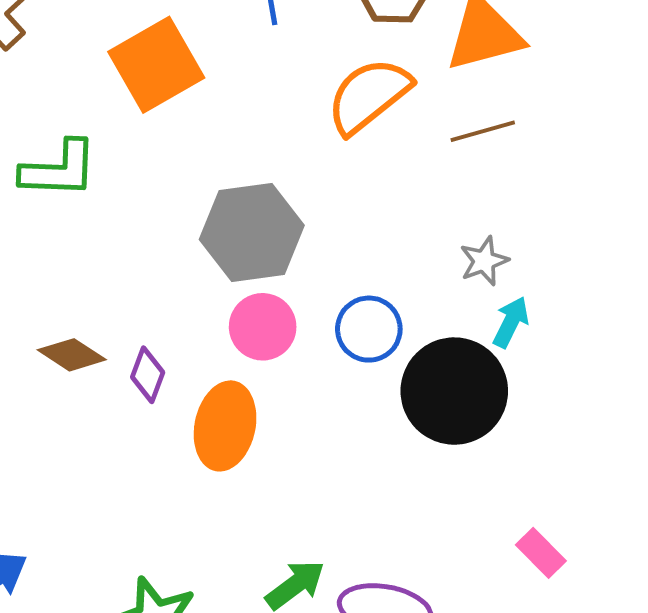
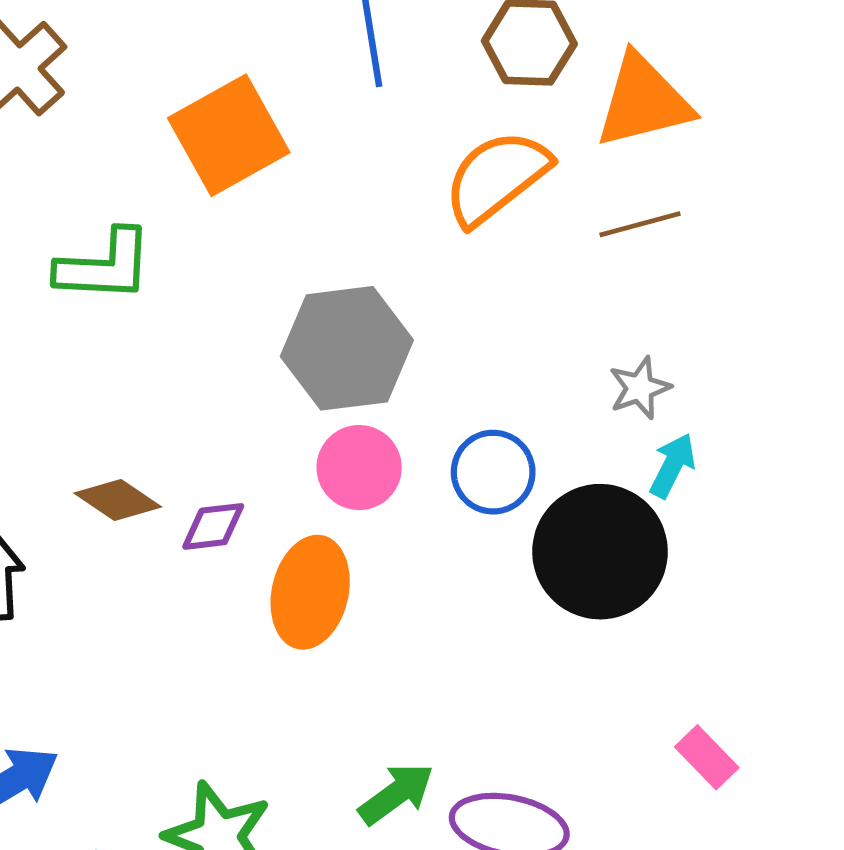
purple diamond: (148, 375) -> (213, 526), turned 62

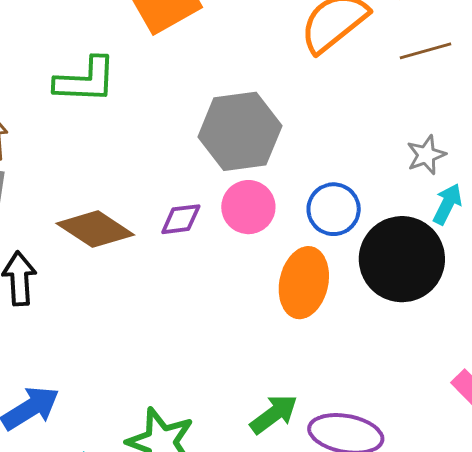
brown diamond: (118, 500) -> (95, 229), size x1.4
purple diamond: (213, 526) -> (181, 219), moved
orange ellipse: (310, 592) -> (304, 283), moved

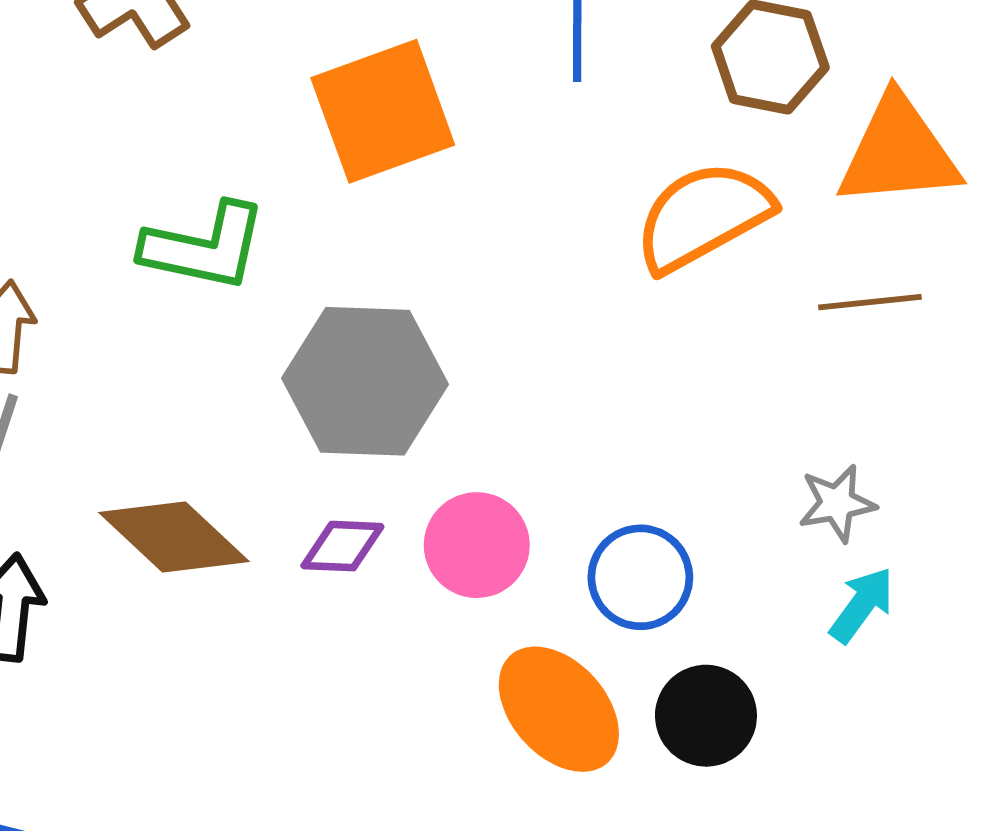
gray hexagon: (240, 131) -> (365, 381), moved
black circle: (402, 259) -> (706, 716), moved, size x0.6
orange ellipse: (304, 283) -> (559, 709), turned -64

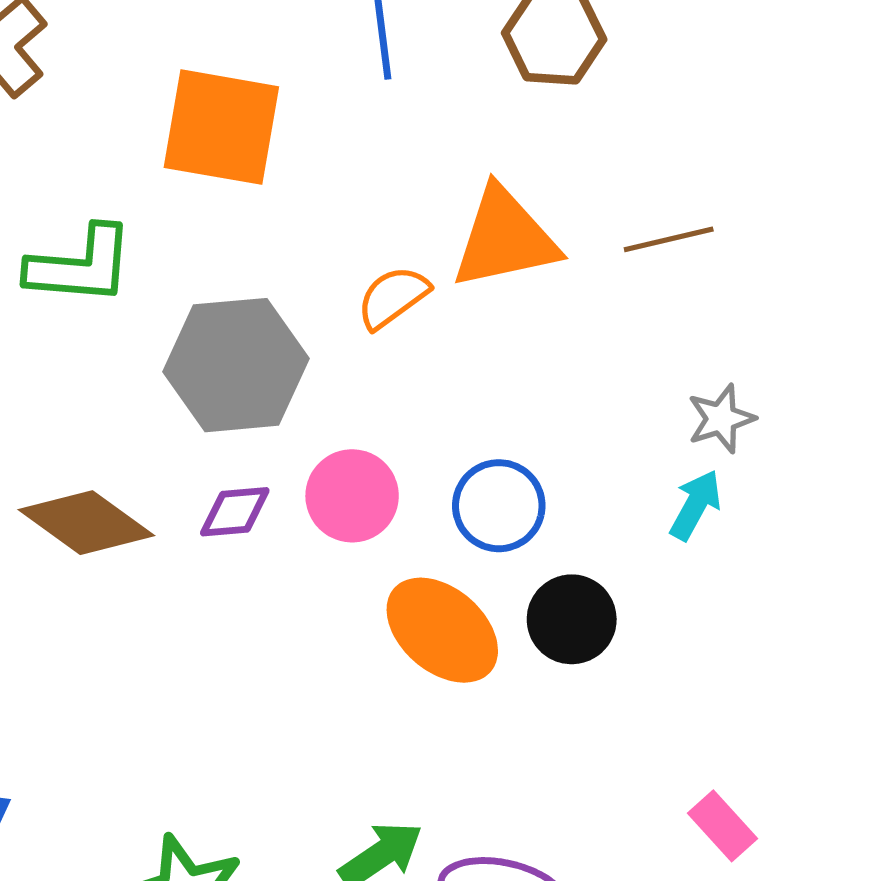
orange square: (383, 111) -> (221, 127), turned 37
orange triangle: (898, 152) -> (505, 238), moved
orange semicircle: (703, 216) -> (393, 297), moved, size x0.6
gray star: (837, 503) -> (721, 419), moved

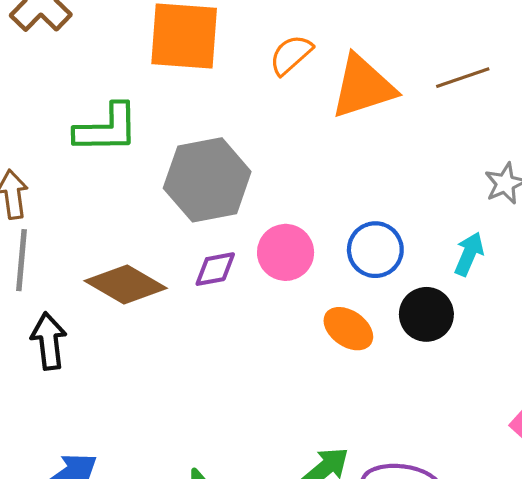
orange semicircle: (393, 297) -> (291, 55), moved
cyan arrow: (695, 505) -> (469, 254), moved
orange ellipse: (442, 630) -> (348, 329), size x0.7

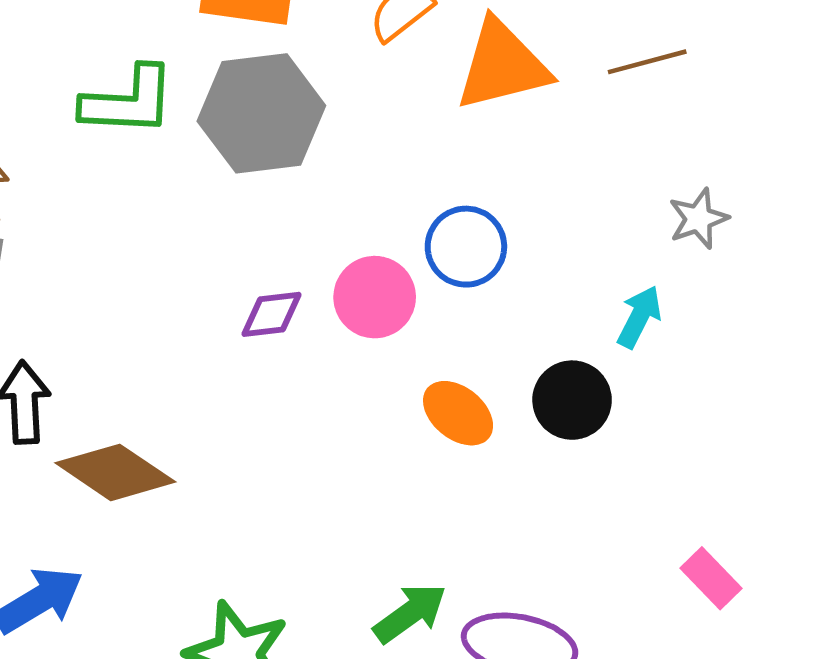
gray hexagon: (207, 180) -> (261, 113), moved
blue circle: (375, 250) -> (466, 247), moved
brown diamond: (126, 285) -> (115, 472), moved

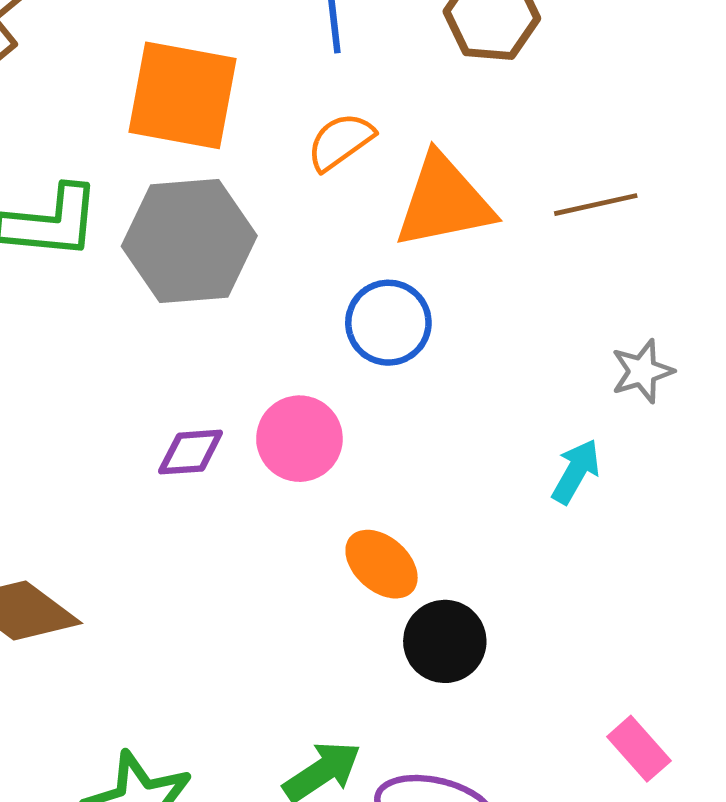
blue circle: (466, 247) -> (388, 323), moved
black circle: (572, 400) -> (445, 641), moved

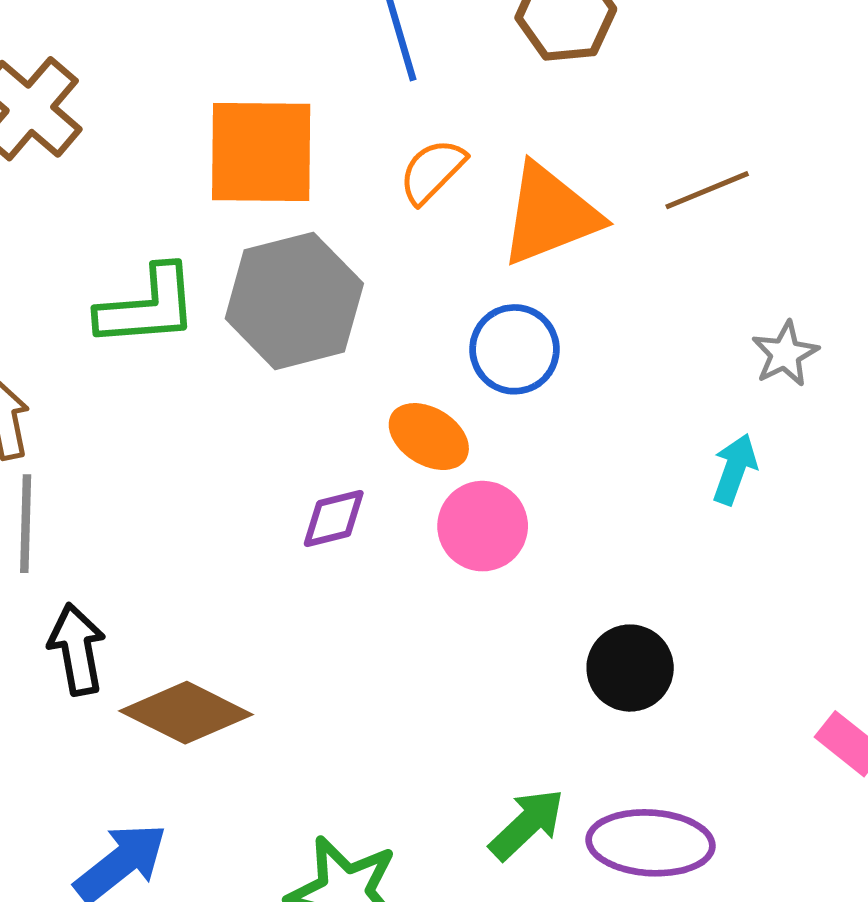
pink circle: (299, 439) -> (483, 526), moved
orange ellipse: (382, 564) -> (429, 437), moved

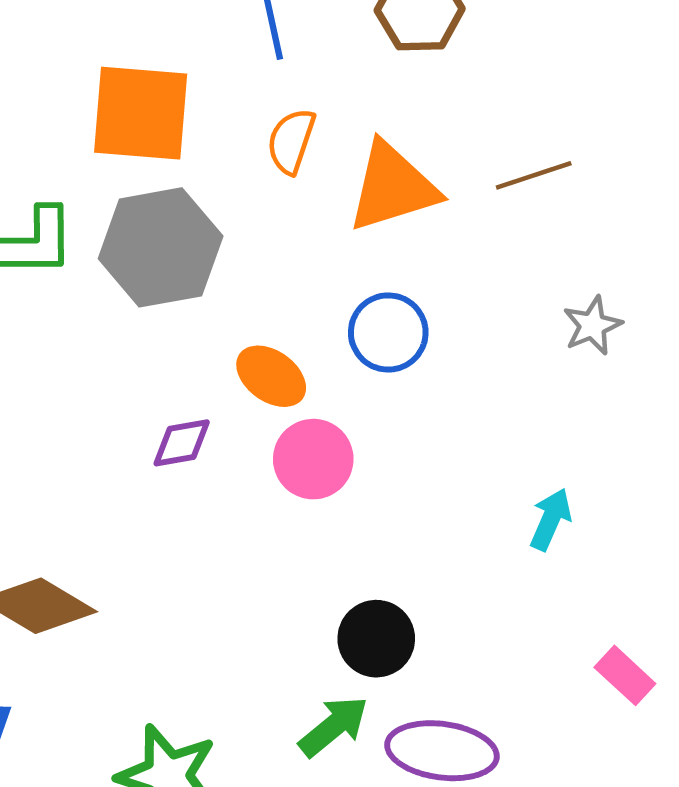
orange semicircle: (432, 171) -> (291, 141), turned -30
blue circle: (514, 349) -> (388, 332), moved
cyan arrow: (735, 469) -> (551, 519), moved
black circle: (630, 668) -> (376, 639), moved

